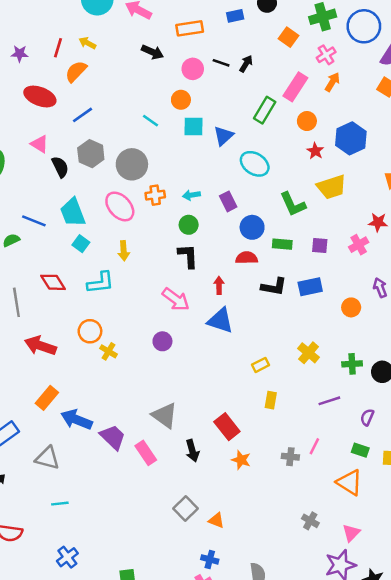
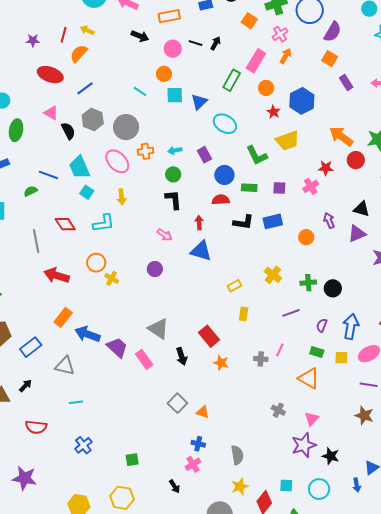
pink arrow: (176, 299) -> (165, 235), size x0.7

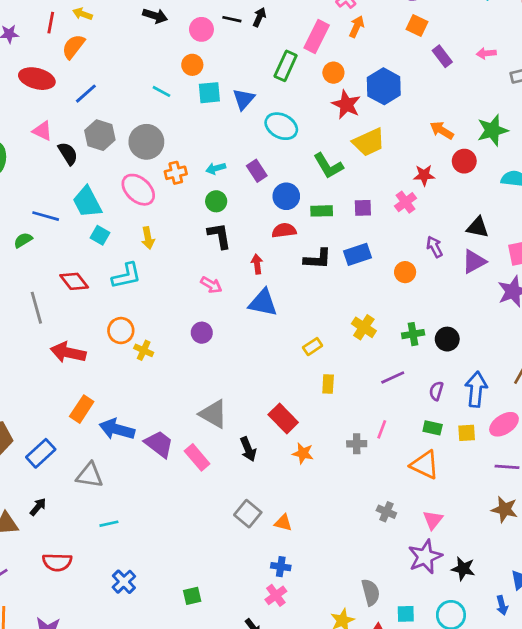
red star: (274, 112) -> (346, 105), size x1.5
orange arrow: (341, 136) -> (442, 130), size x0.7
gray semicircle: (237, 455) -> (371, 592), moved

